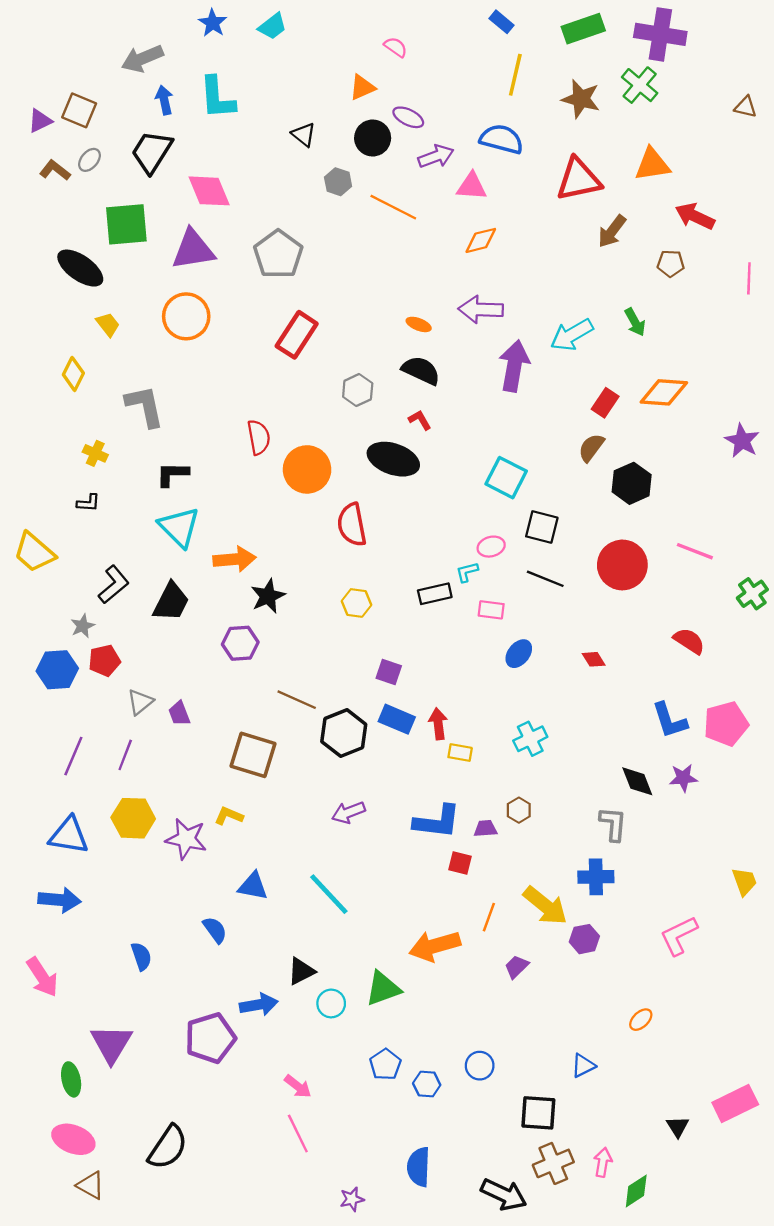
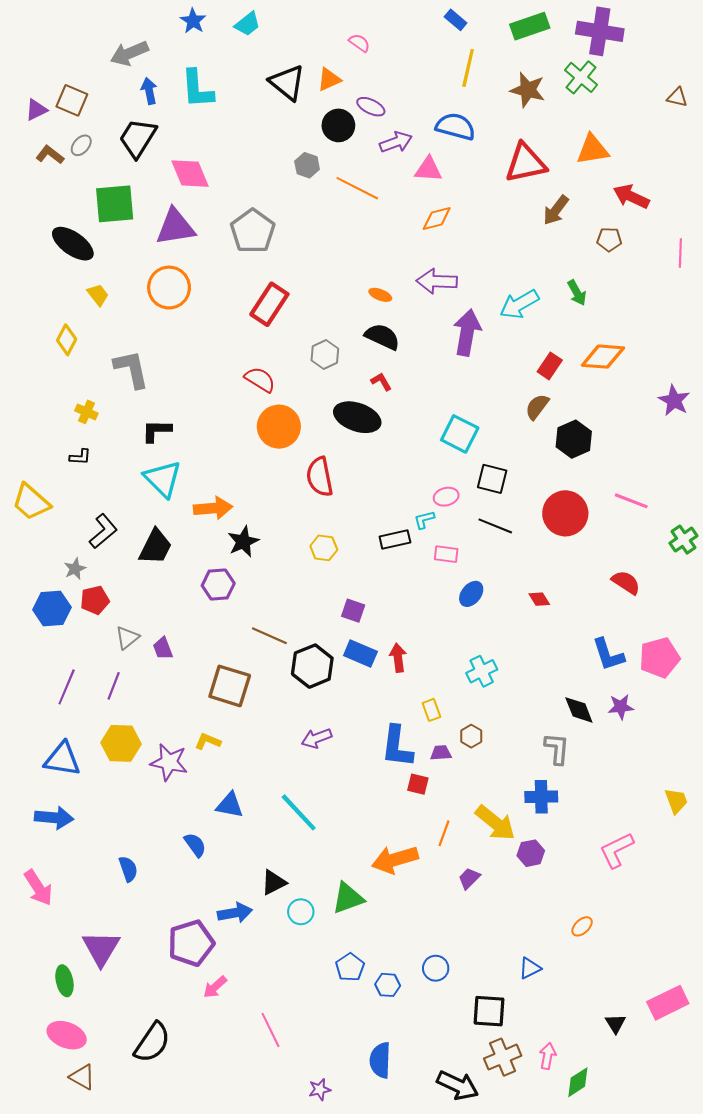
black triangle: (304, 135) -> (287, 83), moved, size x1.6
red semicircle: (259, 437) -> (260, 380), moved, turned -48
yellow rectangle: (460, 753) -> (431, 710), moved, turned 60
blue L-shape: (437, 822) -> (397, 747), turned 90
pink arrow: (298, 1086) -> (215, 987), moved, turned 100

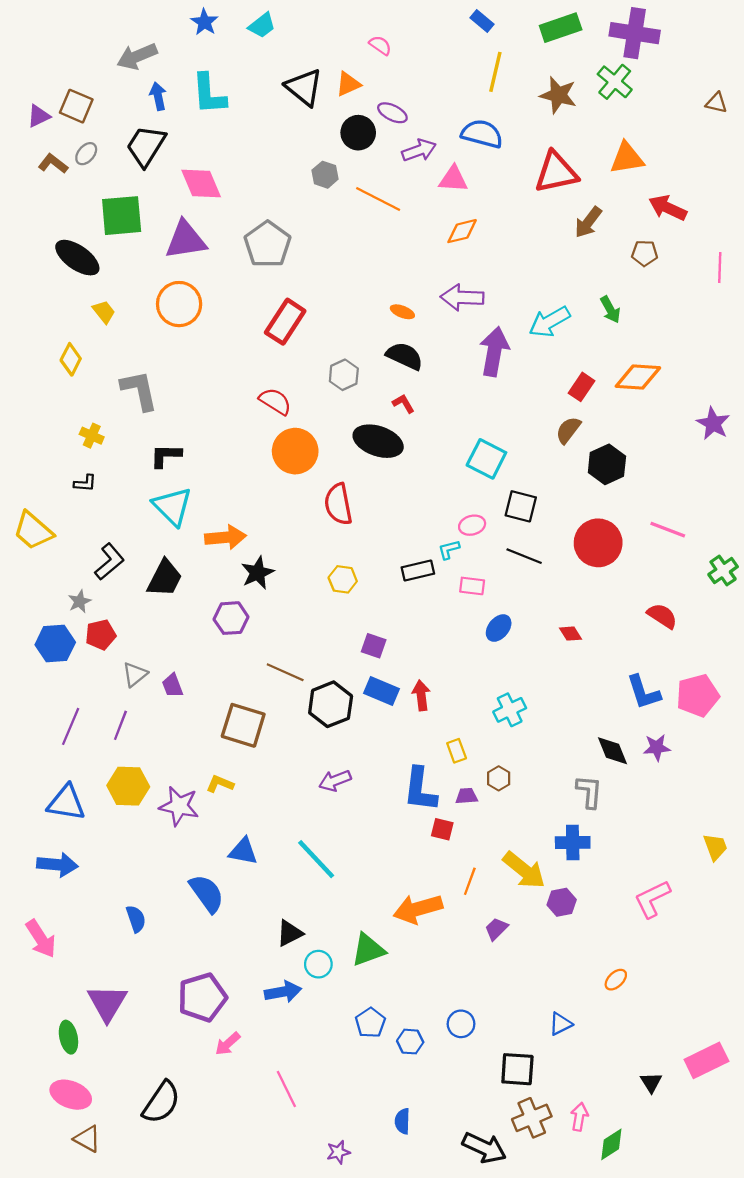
blue semicircle: (195, 845) -> (207, 893), size x1.5
blue arrow: (235, 913) -> (283, 992), moved
blue semicircle: (380, 1060) -> (402, 1121), size x0.7

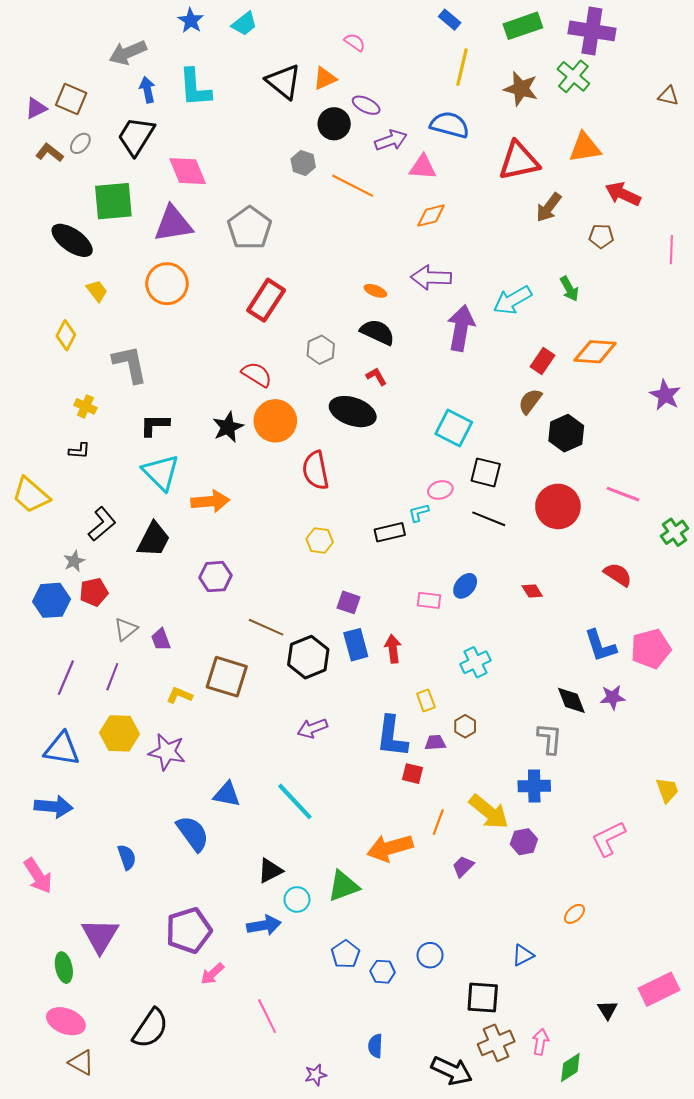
black star: (258, 573) -> (228, 427), moved
pink rectangle: (472, 586) -> (429, 600), moved
blue rectangle: (381, 691) -> (356, 645), turned 52
yellow L-shape: (220, 784) -> (179, 695), moved

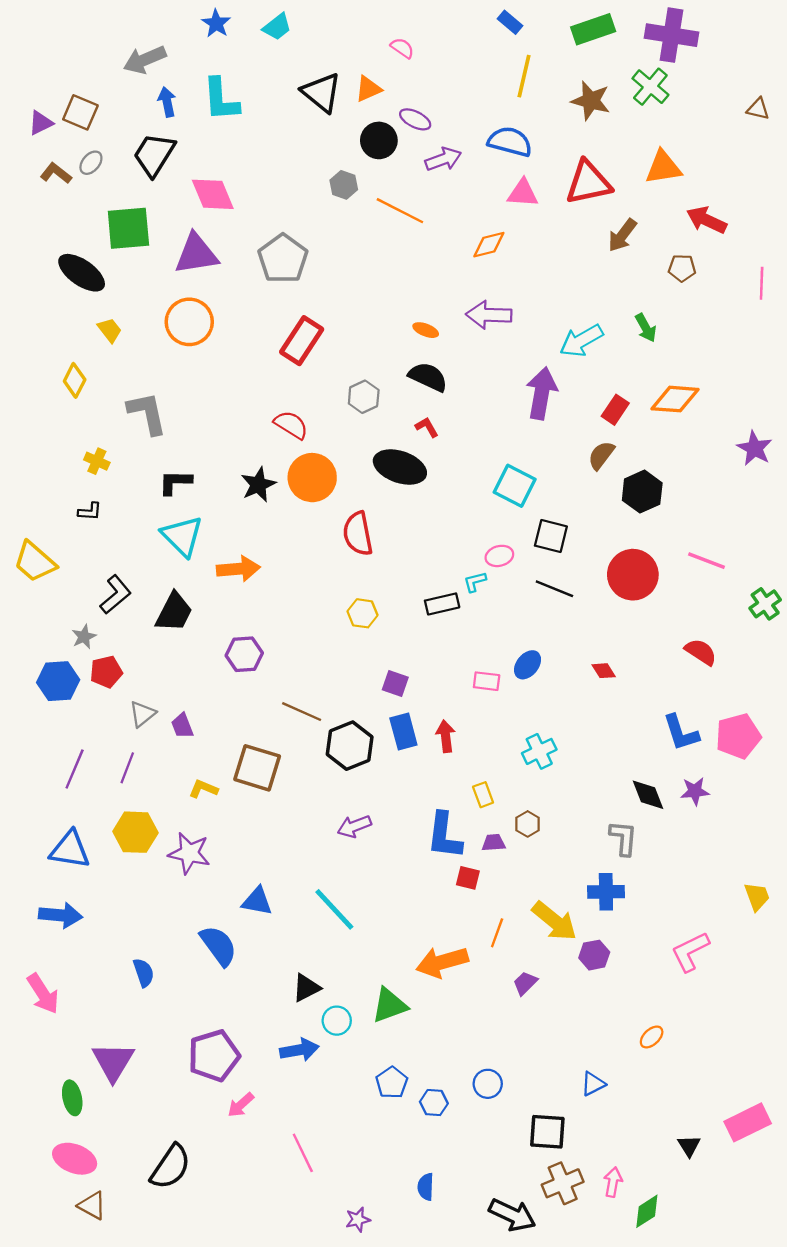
pink triangle: (423, 167) -> (523, 193), moved
purple arrow: (461, 328) -> (542, 393), moved

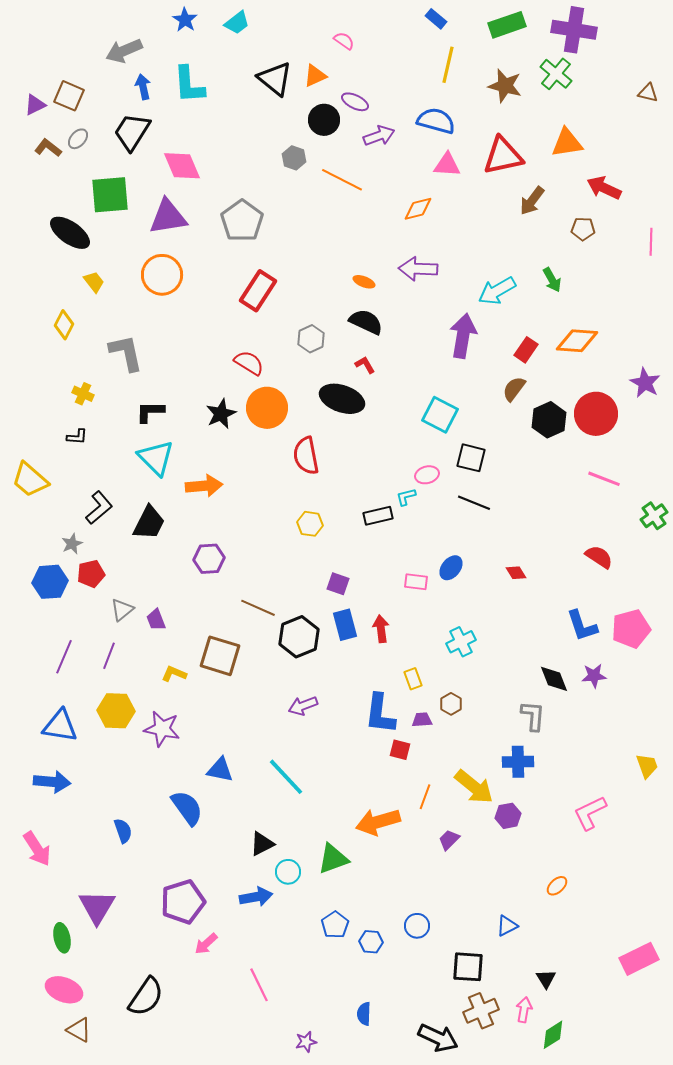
red circle: (633, 575) -> (596, 414), moved
black triangle: (689, 1146) -> (546, 979), moved

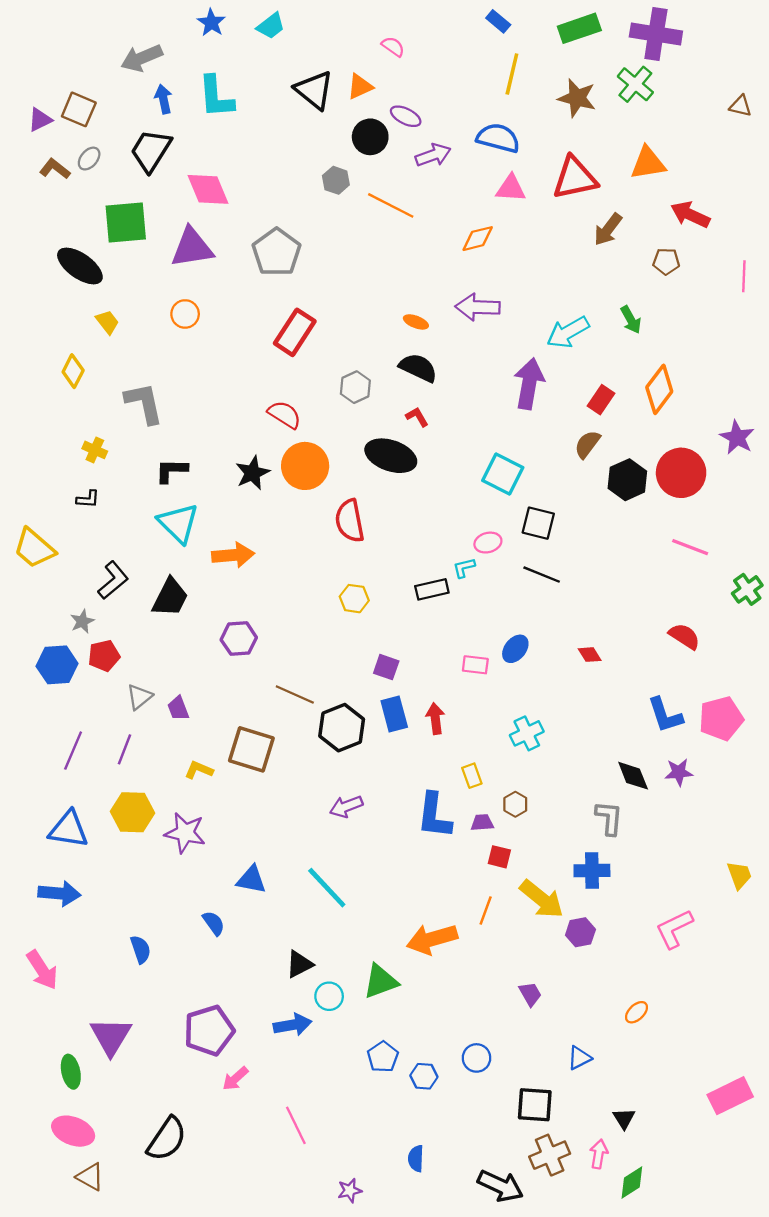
orange circle: (162, 275) -> (185, 314), size x0.6
orange diamond: (577, 341) -> (659, 389), turned -57
red square: (400, 750) -> (499, 857), moved
blue semicircle: (187, 808) -> (214, 923), size x0.6
purple trapezoid: (449, 840) -> (530, 994), moved, turned 105

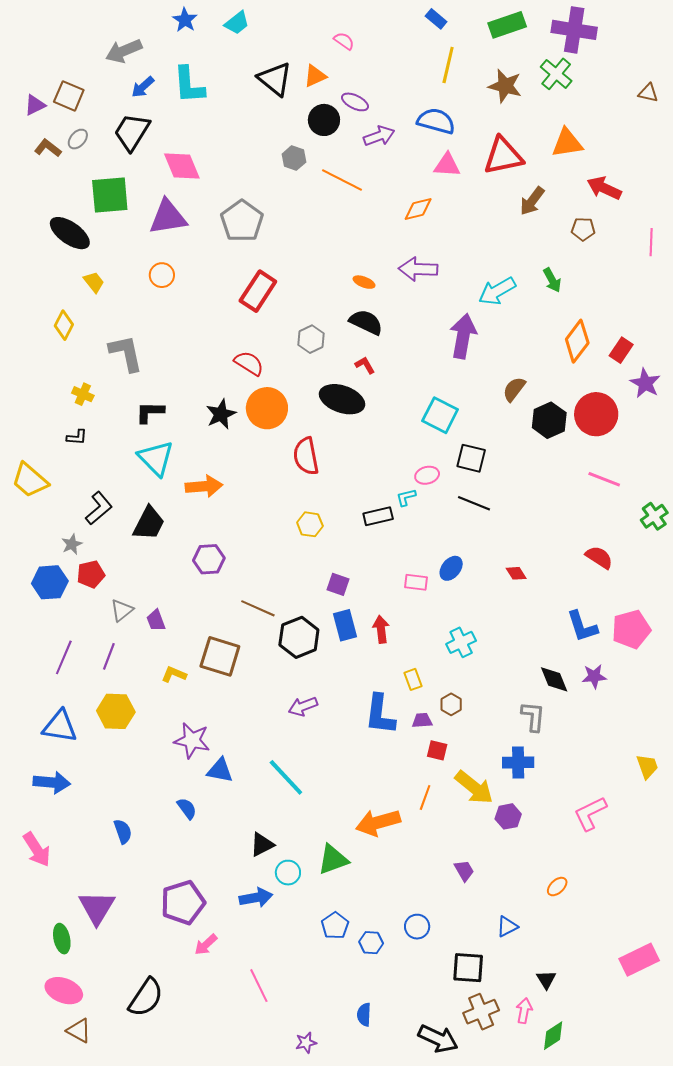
blue arrow: (163, 99) -> (143, 87), turned -120
red rectangle: (601, 400) -> (621, 350), moved
purple star: (185, 833) -> (192, 740), moved

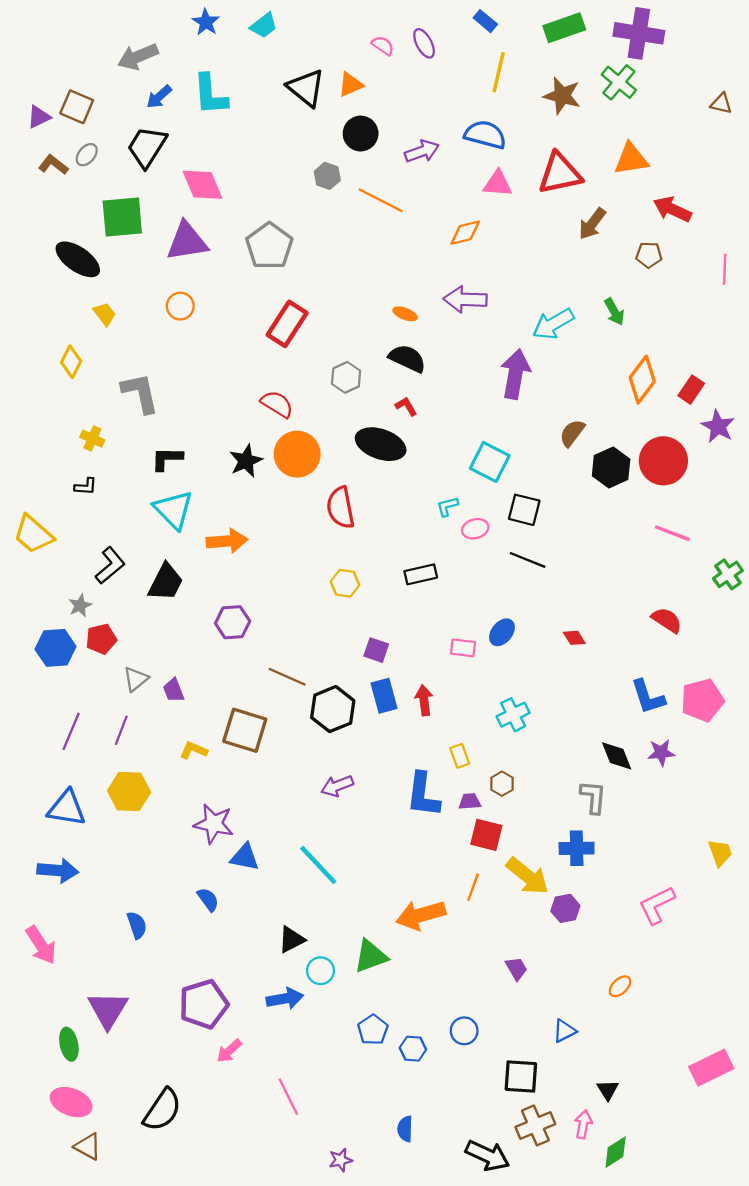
purple ellipse: (355, 102) -> (424, 43), moved, turned 36
cyan L-shape: (406, 497) -> (447, 506), moved
red square: (437, 750) -> (486, 835), size x1.4

